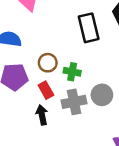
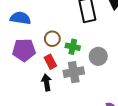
gray circle: (102, 95) -> (98, 56), moved

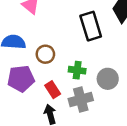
brown circle: (52, 39) -> (45, 54), moved

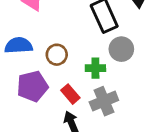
gray circle: (108, 79) -> (121, 49), moved

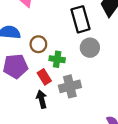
green cross: (95, 68) -> (57, 59), moved

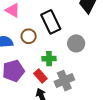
black rectangle: (80, 19) -> (51, 22), moved
brown circle: (38, 44) -> (29, 36), moved

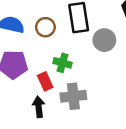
gray circle: (76, 43) -> (104, 40), moved

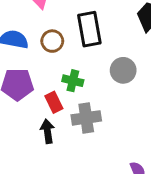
gray circle: (104, 40) -> (123, 70), moved

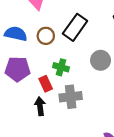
black rectangle: (89, 29) -> (75, 27), turned 44

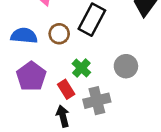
gray circle: (101, 60) -> (126, 66), moved
green cross: (61, 67) -> (81, 68), turned 35
purple pentagon: (18, 69) -> (31, 76), turned -30

